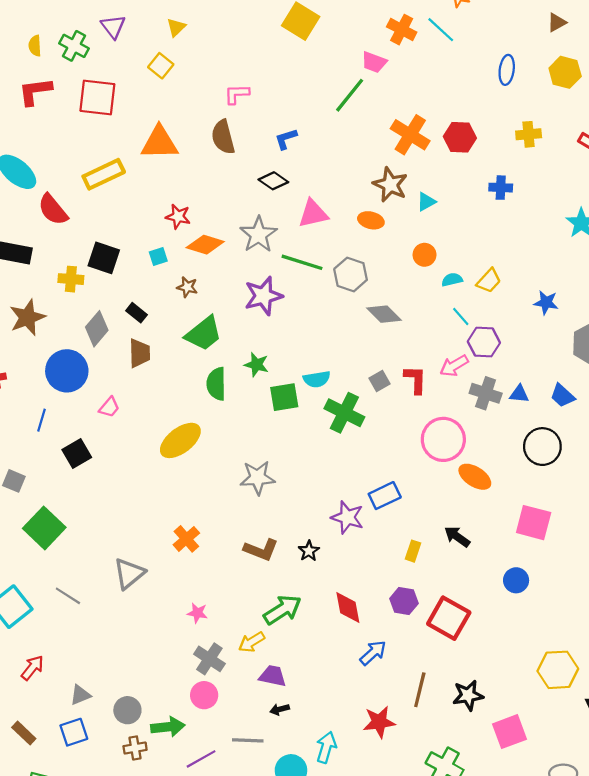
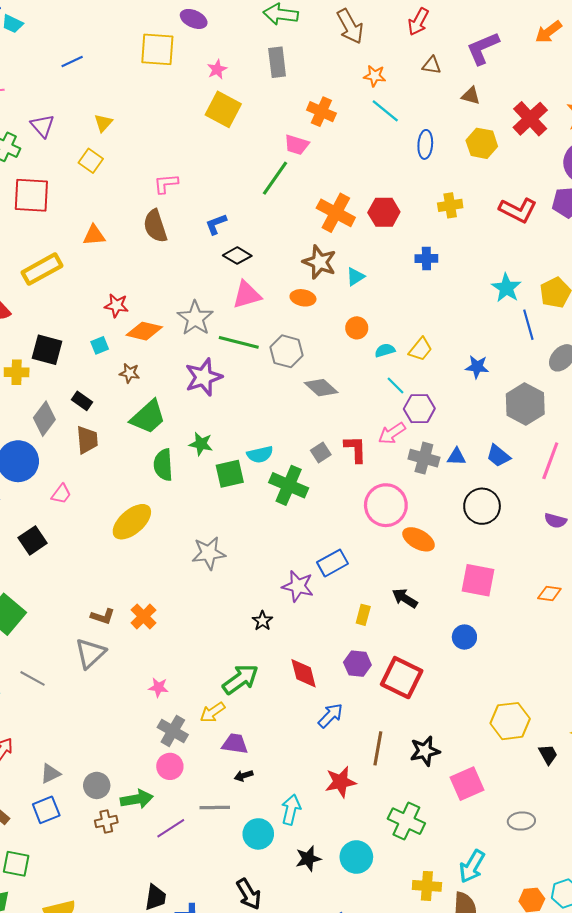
brown triangle: (557, 22) -> (471, 96), turned 48
cyan line: (441, 30) -> (385, 111), moved
orange triangle: (159, 143) -> (94, 235), size x0.6
black diamond: (273, 181) -> (237, 256), moved
brown L-shape: (261, 550) -> (103, 616), moved, size x0.7

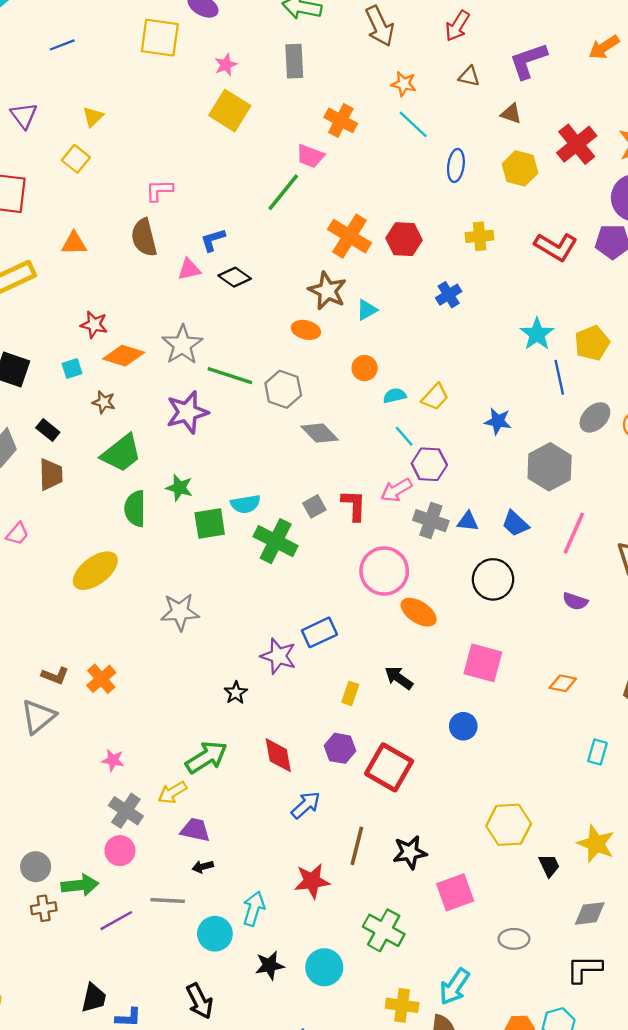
blue cross: (426, 258) -> (449, 295), turned -35
pink triangle: (247, 295) -> (189, 269), moved, size x0.7

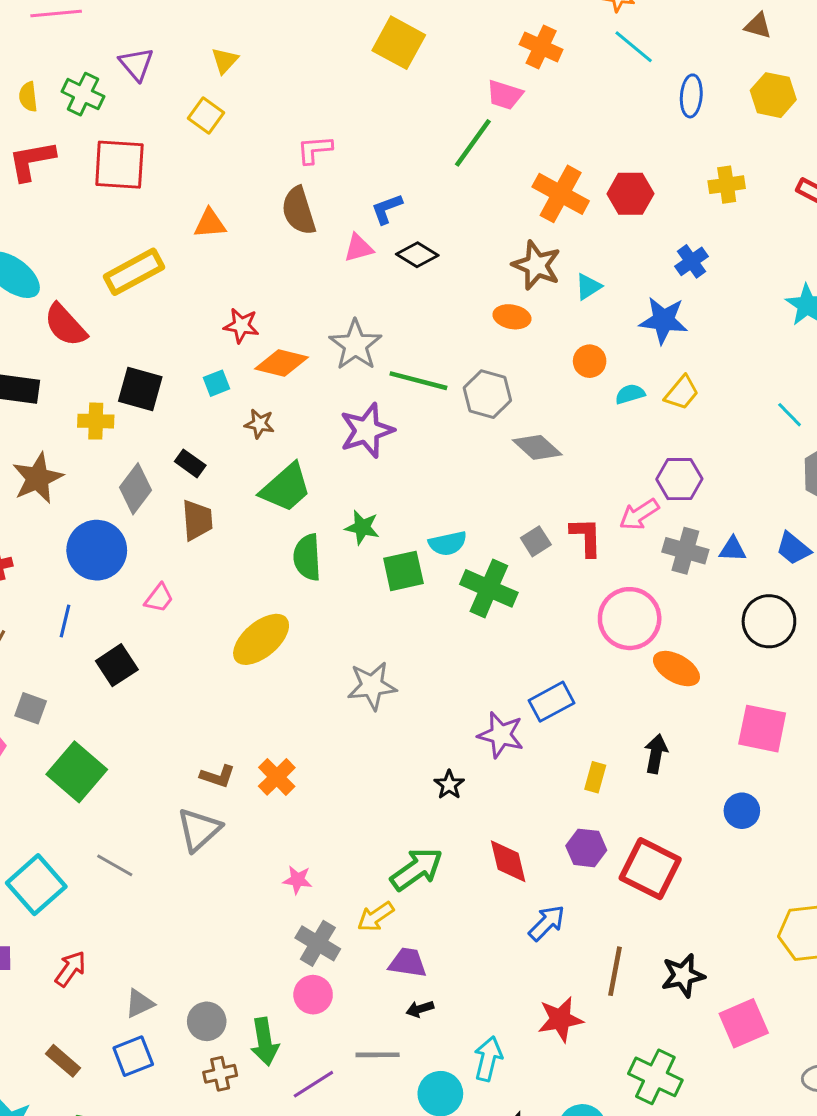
blue star: (498, 421) -> (663, 320), moved, size x1.4
cyan line: (404, 436) -> (790, 415), moved
black arrow: (399, 678) -> (656, 754), turned 68
green arrow: (80, 885) -> (265, 1042), turned 90

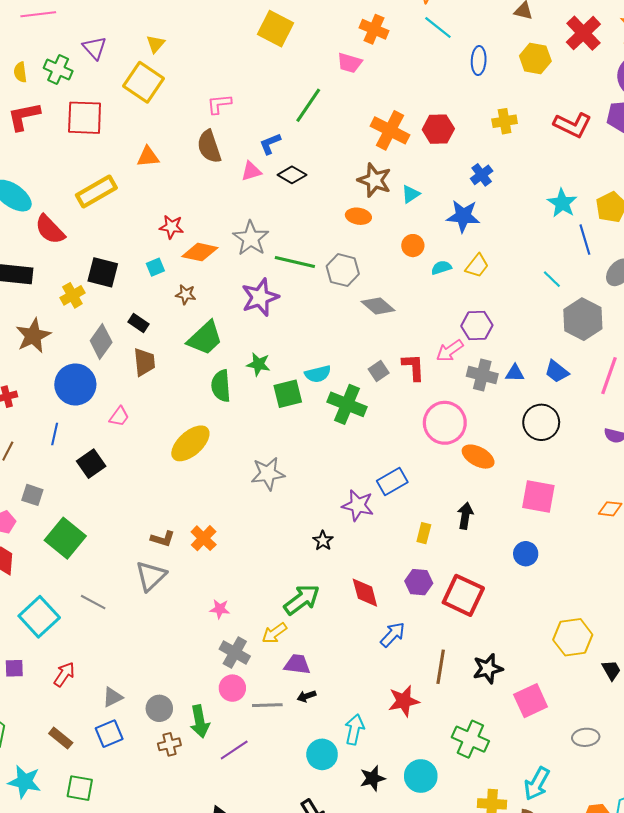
yellow square: (206, 115) -> (144, 82), size x1.6
green line: (473, 143) -> (308, 105), moved
yellow cross: (96, 421) -> (72, 295), turned -30
gray line: (378, 1055) -> (267, 705), moved

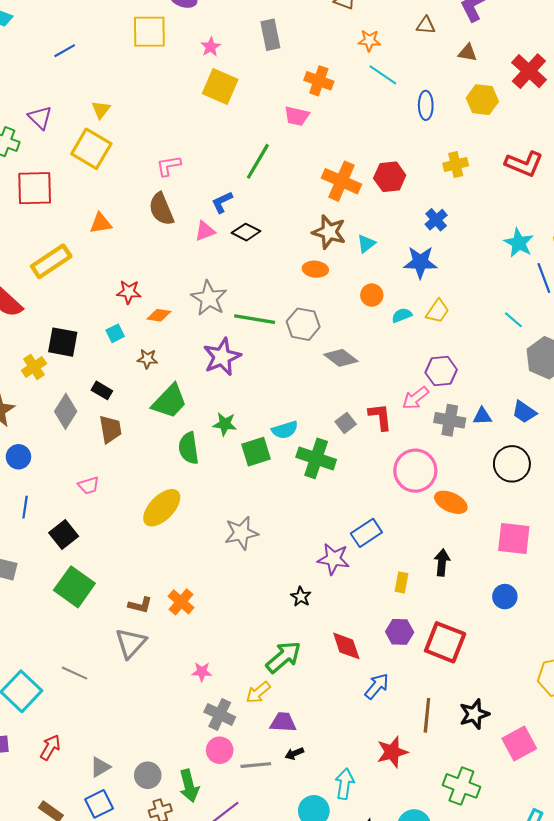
orange diamond: (200, 252) -> (159, 315), size x0.7
blue circle: (75, 384) -> (18, 457), moved, size x0.6
pink trapezoid: (119, 417) -> (89, 485), turned 40
green square: (65, 538) -> (74, 587), moved

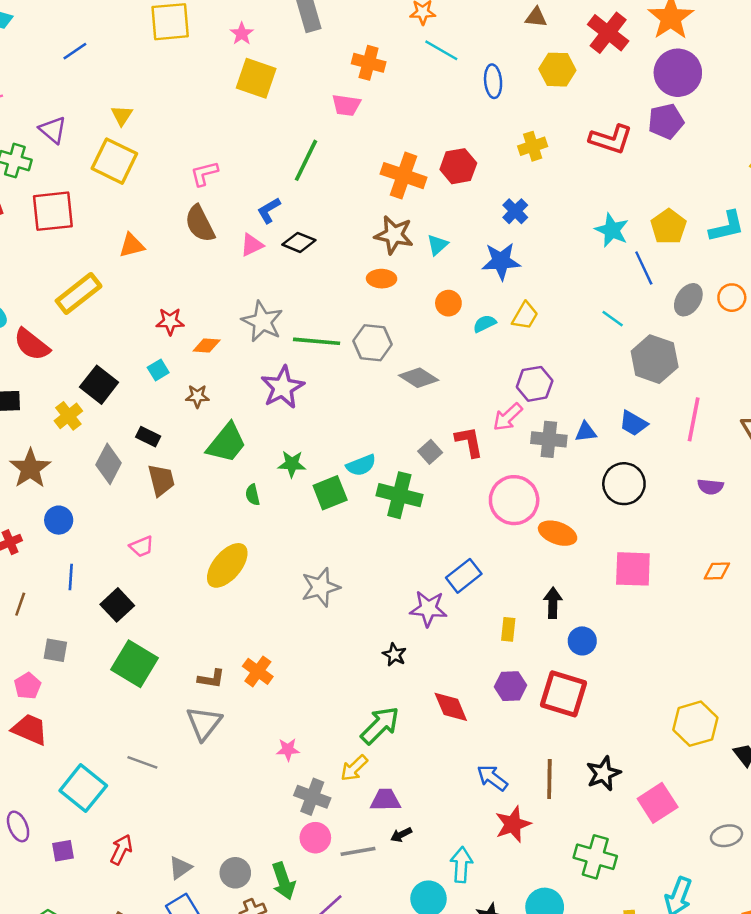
black square: (63, 342) -> (99, 385), turned 32
green semicircle: (189, 448) -> (253, 495), size x0.6
blue circle: (505, 597) -> (582, 641), moved
blue arrow: (377, 686) -> (492, 778), moved, turned -88

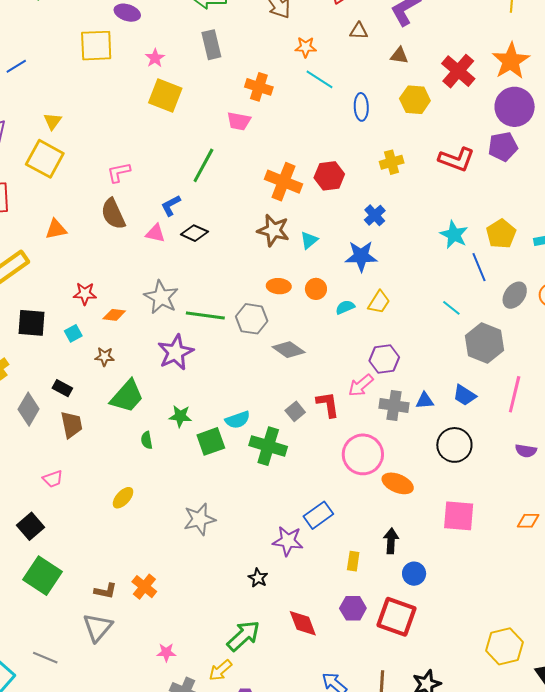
pink triangle: (252, 245) -> (155, 233), turned 35
orange ellipse: (382, 279) -> (279, 286), moved
black square: (99, 385) -> (31, 323), moved, turned -36
yellow ellipse: (227, 565) -> (123, 498), size x0.6

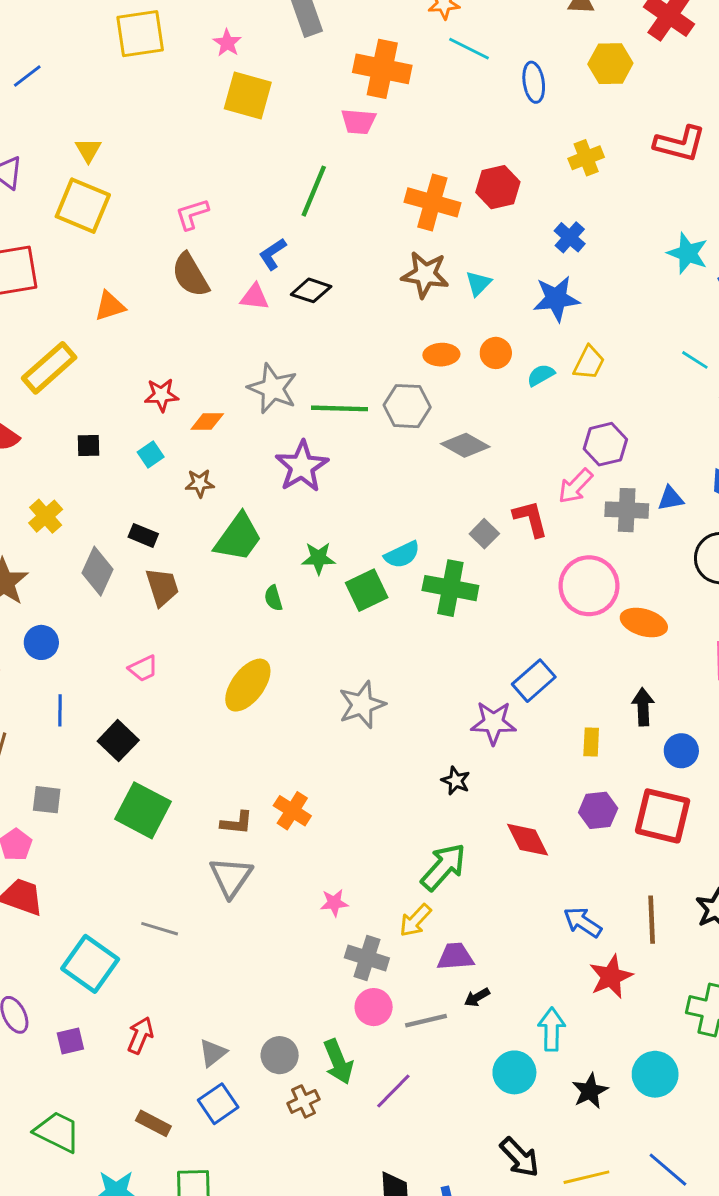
orange cross: (259, 87) -> (382, 69), size x1.4
black square: (31, 323) -> (89, 446), size x0.6
yellow ellipse: (123, 498) -> (248, 685), size x1.6

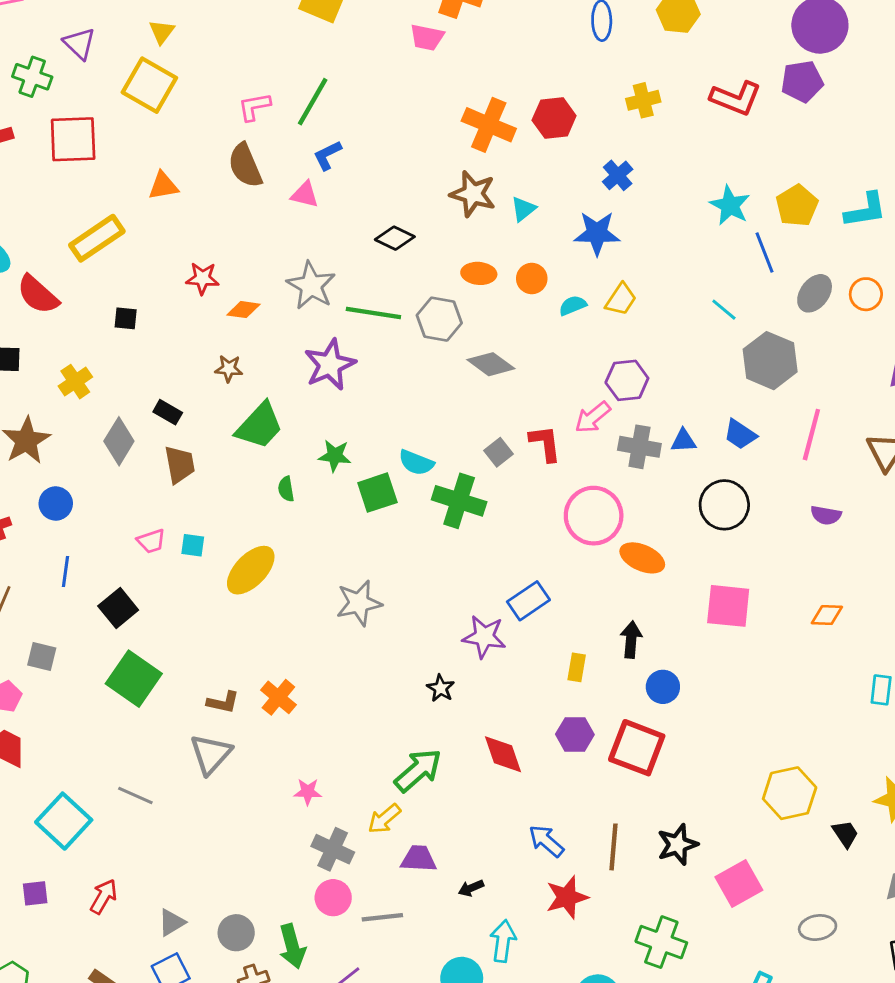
green line: (314, 191) -> (313, 102), moved
black diamond: (311, 290) -> (395, 238), moved
cyan square: (151, 454) -> (193, 545), moved, turned 35
cyan semicircle: (402, 555) -> (416, 463), turned 40
black arrow: (477, 997) -> (471, 888), moved

